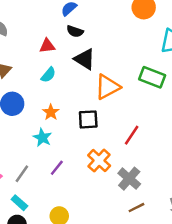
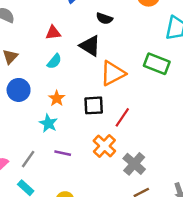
black semicircle: (75, 31) -> (104, 18), moved
red line: (132, 135) -> (122, 117), moved
purple line: (57, 168) -> (63, 153), turned 63

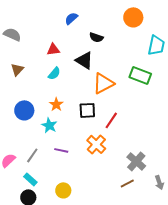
blue circle: (19, 90) -> (24, 110), moved
gray cross: (134, 164) -> (136, 161), moved

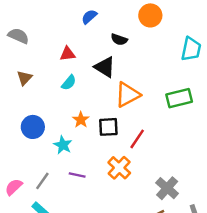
orange circle: (133, 17) -> (150, 15), moved
green rectangle: (140, 75) -> (179, 98), moved, turned -35
orange star: (56, 104) -> (81, 120), moved

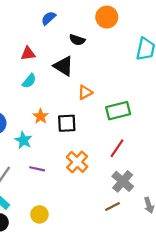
orange triangle: (128, 95) -> (85, 92), size x0.6
green rectangle: (179, 98) -> (118, 111), moved
red line: (137, 139) -> (117, 148), moved

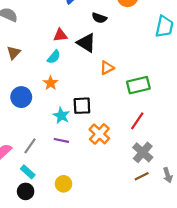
red triangle: (28, 54) -> (60, 35), moved
orange star: (41, 116) -> (51, 83), moved
black square: (67, 123) -> (82, 106), moved
cyan star: (23, 140) -> (61, 115), moved
brown line: (112, 206) -> (142, 176), moved

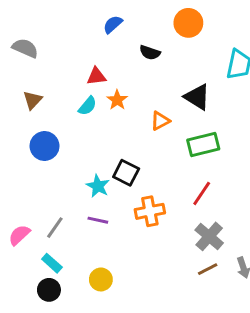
black triangle: (86, 43) -> (197, 97), moved
orange star: (51, 83) -> (117, 100), moved
blue circle: (21, 97) -> (45, 146), moved
black square: (82, 106) -> (126, 173), turned 30
orange cross: (99, 134) -> (150, 211), turned 36

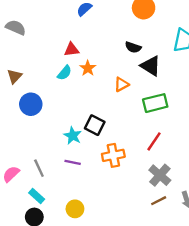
black semicircle: (150, 53) -> (133, 47), moved
brown triangle: (33, 100) -> (15, 76), moved
gray line: (55, 228) -> (39, 168), turned -60

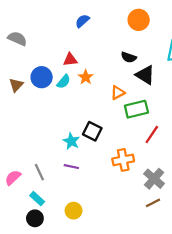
green rectangle: (155, 103) -> (136, 109), moved
blue circle: (31, 104) -> (42, 77), moved
red line: (154, 141) -> (152, 135), moved
orange cross: (113, 155) -> (123, 160), moved

